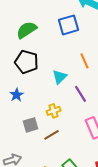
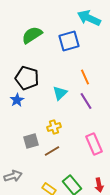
green semicircle: (27, 30) -> (32, 35), moved
purple line: (81, 94) -> (86, 101), moved
blue star: (17, 95) -> (17, 100), moved

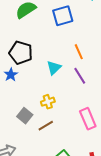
gray square: (31, 141) -> (25, 116), turned -35

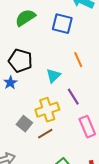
blue square: (63, 16) -> (62, 24), turned 30
purple line: (80, 76) -> (73, 97), moved
yellow cross: (48, 102) -> (47, 110), size x1.6

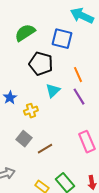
black pentagon: (20, 61) -> (41, 64), moved
purple line: (73, 97) -> (79, 97), moved
yellow cross: (47, 110) -> (31, 111), moved, size x0.6

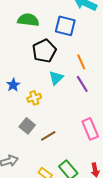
green semicircle: (25, 33) -> (28, 20), turned 40
black pentagon: (41, 64) -> (44, 51), turned 30

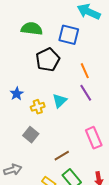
cyan triangle: (56, 78) -> (60, 101), moved
brown line: (48, 136) -> (62, 156), moved

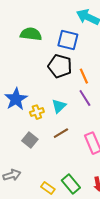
black pentagon: (48, 60) -> (60, 66), moved, turned -30
blue star: (17, 94) -> (16, 99), size x1.6
brown line: (62, 156) -> (61, 133), moved

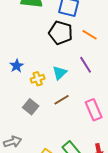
orange line: (84, 76) -> (90, 35), moved, turned -35
blue star: (16, 99) -> (17, 66), size x0.6

